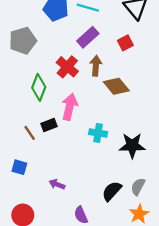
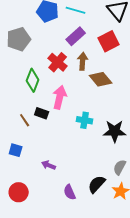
red square: (125, 43) -> (109, 41), size x1.5
black rectangle: (49, 125) -> (42, 113), turned 40
black semicircle: (112, 191) -> (97, 184), moved

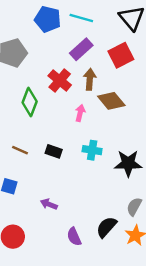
pink arrow: (60, 97) -> (80, 113), moved, size x0.6
black rectangle: (42, 113) -> (54, 151), moved
brown line: (25, 120) -> (20, 150), turned -32

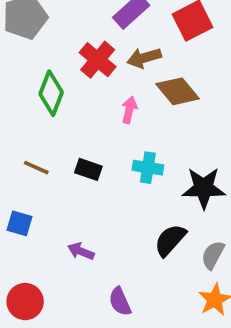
brown arrow: (90, 79) -> (144, 58), turned -110
black semicircle: (107, 227) -> (170, 240), moved

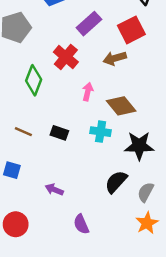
brown arrow: (144, 58) -> (115, 58), moved
brown diamond: (178, 91) -> (121, 106), moved

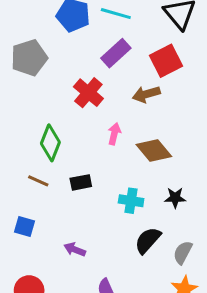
green diamond: (34, 80) -> (50, 143), moved
cyan cross: (101, 132) -> (131, 201), moved
black rectangle: (59, 133) -> (81, 182), turned -30
black star: (139, 146) -> (175, 198), size x0.6

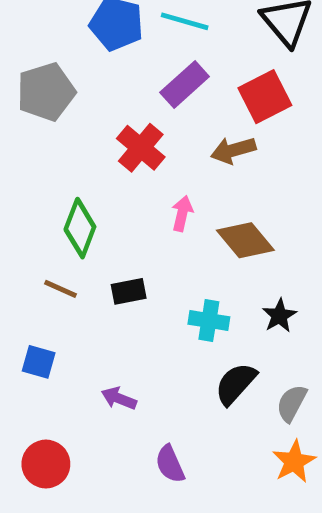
black star: (175, 198) -> (279, 316), turned -30

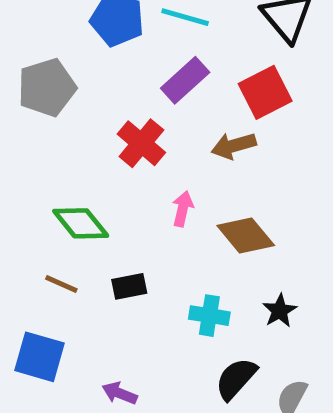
green diamond: (80, 228) -> (81, 223), turned -60
blue square: (39, 362) -> (39, 357), size x1.5

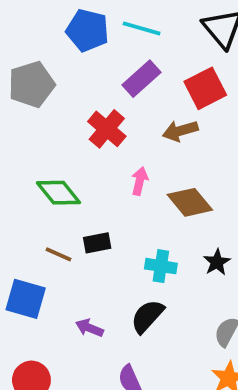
brown line: (61, 284) -> (58, 254), moved
black semicircle: (236, 379) -> (147, 316), moved

